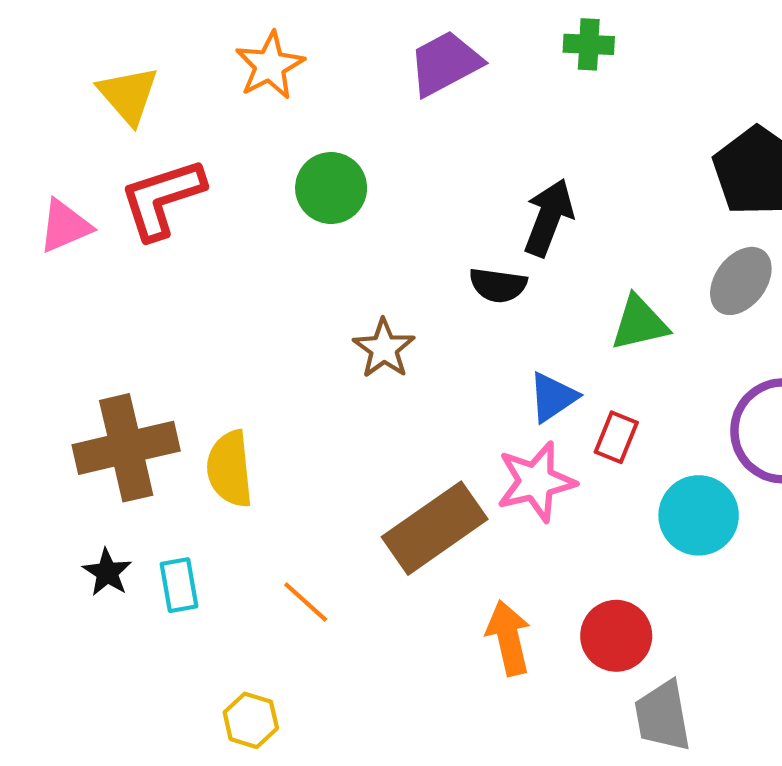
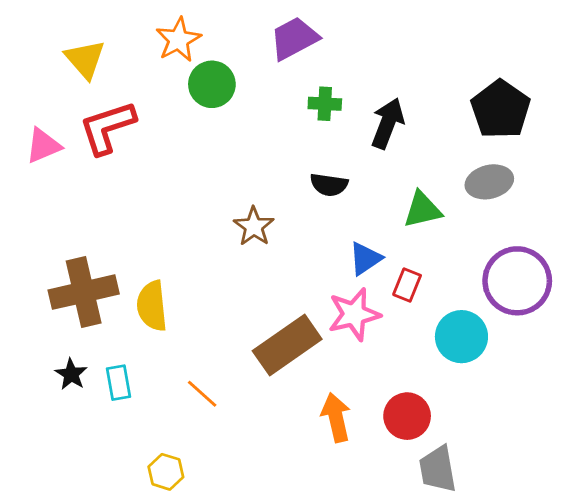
green cross: (589, 44) -> (325, 104), moved
green circle: (331, 188) -> (212, 84), moved
black arrow: (549, 218) -> (388, 123), moved
gray ellipse: (741, 281) -> (489, 182), turned 39

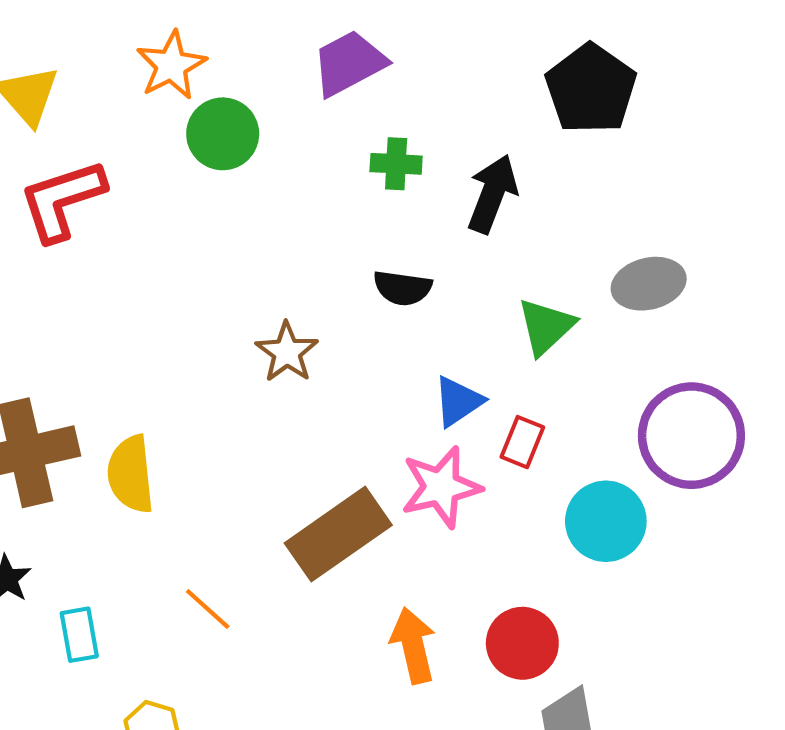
black pentagon: (500, 109) -> (591, 89), moved
green triangle: (422, 210) -> (546, 326), turned -30
cyan rectangle: (119, 383) -> (79, 635), moved

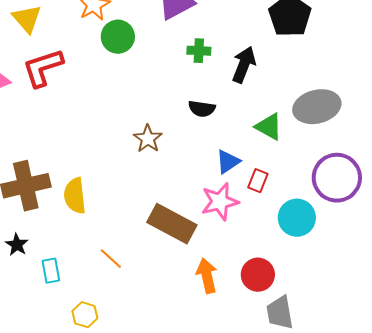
gray ellipse: (649, 284) -> (317, 107), size x1.4
green triangle: (546, 326) -> (269, 127), turned -48
brown rectangle: (338, 534) -> (172, 224), turned 63

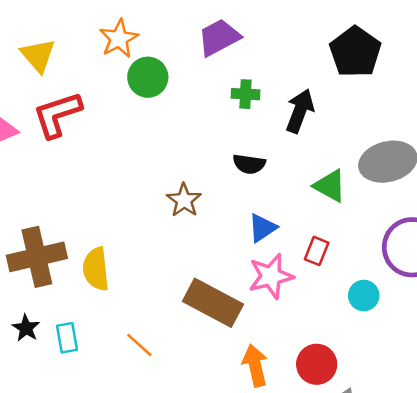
blue triangle: (228, 162) -> (262, 228), moved
cyan circle: (297, 218) -> (364, 296), size x0.7
cyan rectangle: (51, 271) -> (67, 338), moved

